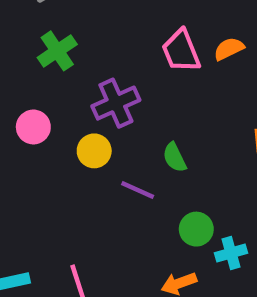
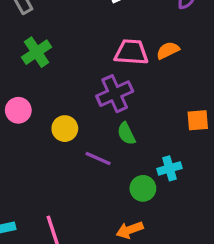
pink trapezoid: (181, 51) -> (131, 52), turned 116
purple cross: (116, 103) -> (115, 94), moved
cyan cross: (231, 253) -> (170, 168), moved

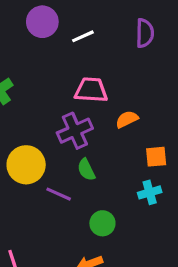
orange semicircle: (168, 50) -> (127, 119), moved
yellow circle: (65, 129) -> (26, 165), size x1.5
cyan cross: (170, 168) -> (150, 192), moved

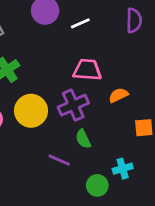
yellow circle: (26, 165) -> (31, 111), moved
cyan cross: (150, 192) -> (123, 169), moved

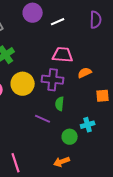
purple cross: (73, 105) -> (53, 80), turned 30
green semicircle: (83, 139) -> (60, 104), turned 32

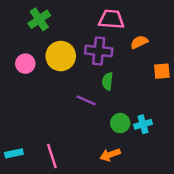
cyan cross: (88, 125) -> (143, 124), moved

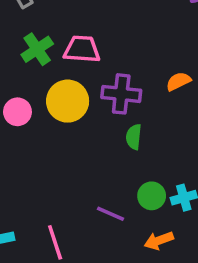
pink trapezoid: (111, 19) -> (82, 49), moved
purple line: (86, 100) -> (110, 214), moved
orange arrow: (110, 155) -> (159, 241), moved

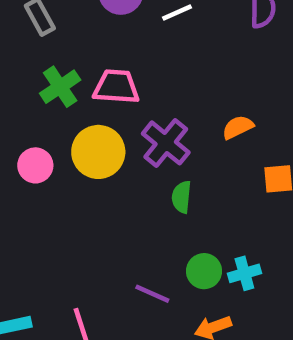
purple cross: (121, 94) -> (166, 143), turned 33

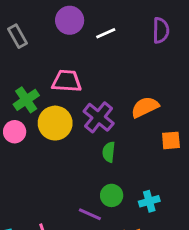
green cross: (60, 87) -> (26, 100), moved
orange semicircle: (238, 127) -> (145, 107), size x1.4
green circle: (204, 271) -> (112, 195), moved

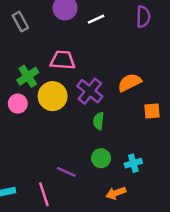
purple line: (90, 214) -> (66, 172), moved

